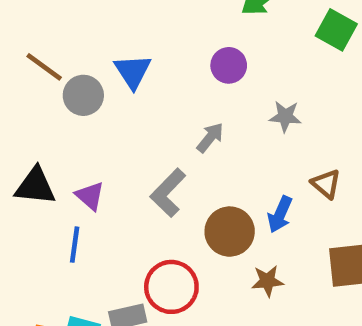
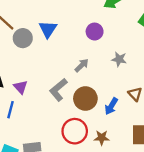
brown circle: (230, 232) -> (85, 98), moved
red circle: (171, 287) -> (75, 131), moved

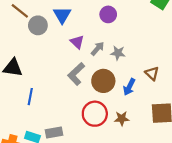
gray star: (119, 59) -> (118, 53), moved
purple triangle: (21, 87) -> (77, 42), moved

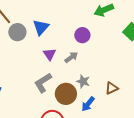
gray arrow: (98, 49) -> (71, 57), moved
gray star: (118, 53) -> (83, 81), moved
brown triangle: (152, 73) -> (112, 88), moved, turned 40

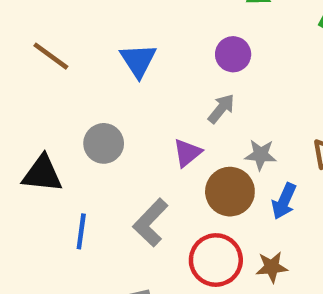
gray circle: (17, 32) -> (104, 143), moved
purple triangle: (50, 54) -> (187, 153), moved, turned 40
gray L-shape: (43, 83) -> (151, 223), moved

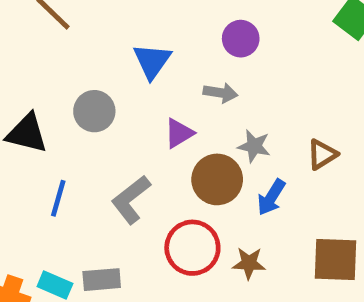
blue triangle: (138, 60) -> (152, 61), moved
gray arrow: (221, 109) -> (220, 93), turned 52

